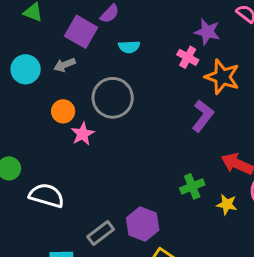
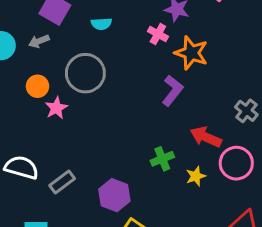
yellow star: (227, 204) -> (196, 176), turned -30
gray rectangle: (101, 233) -> (62, 182), moved

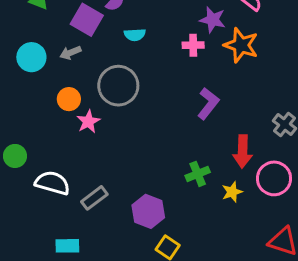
pink cross: (158, 34) -> (193, 45), turned -30
orange star: (191, 53) -> (241, 45), moved
red arrow: (206, 137) -> (243, 151), turned -112

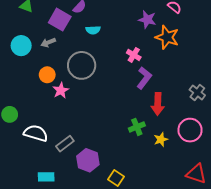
pink cross: (193, 45) -> (134, 55), moved, turned 32
red arrow: (243, 151) -> (158, 104), moved
purple hexagon: (148, 211) -> (88, 160), moved

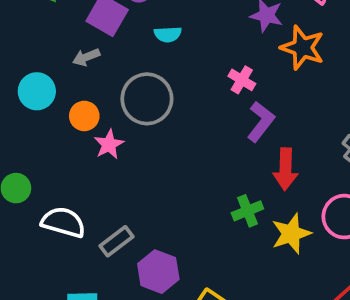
cyan circle: (21, 46) -> (37, 91), moved
yellow star: (161, 139) -> (291, 234), size x1.5

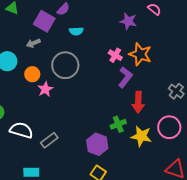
orange star: (303, 48) -> (140, 54), moved
yellow star: (291, 234) -> (141, 136), turned 30
purple hexagon: (158, 272) -> (97, 144), moved

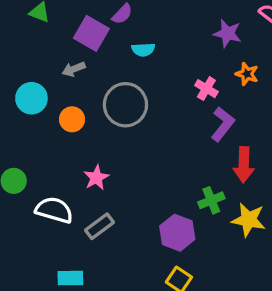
orange star: (140, 54) -> (247, 74), moved, size x0.6
pink star: (45, 89) -> (96, 178), moved

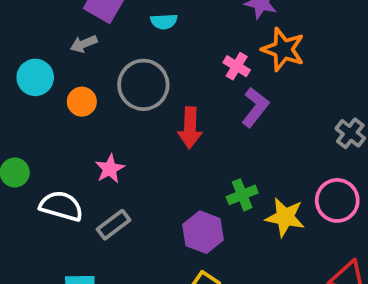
orange star: (247, 74) -> (283, 49), size x1.6
red arrow: (244, 165) -> (190, 128), moved

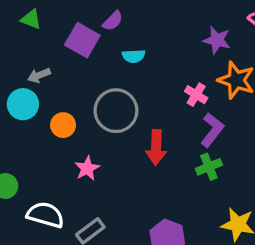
gray arrow: (84, 44) -> (39, 75), moved
pink star: (110, 169) -> (87, 168), moved
green cross: (242, 195) -> (209, 167), moved

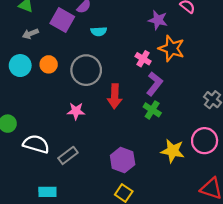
gray arrow: (39, 75) -> (30, 34), moved
orange circle: (63, 125) -> (49, 64), moved
green cross: (209, 167) -> (152, 110), turned -36
pink star: (87, 168) -> (76, 111), moved, turned 30

